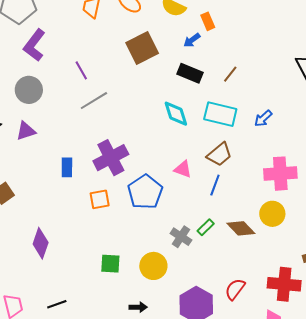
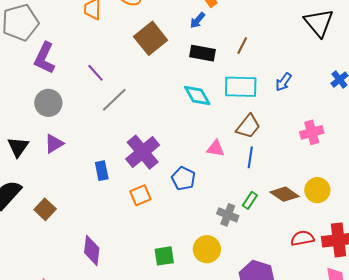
pink cross: (280, 174) -> (312, 132), size x0.7
blue pentagon: (145, 192) -> (183, 179), size x0.7
yellow circle: (272, 214) -> (317, 190), moved
red semicircle: (235, 289) -> (302, 238), moved, turned 55

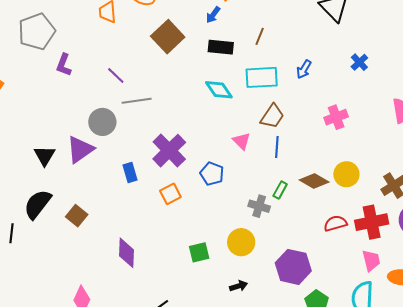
purple L-shape: (45, 58) -> (64, 65), size x0.7
gray line: (114, 100) -> (137, 101), turned 40
gray circle: (48, 103) -> (102, 122), moved
purple triangle: (54, 144) -> (80, 149), size x1.4
pink triangle: (216, 148) -> (242, 141), turned 42

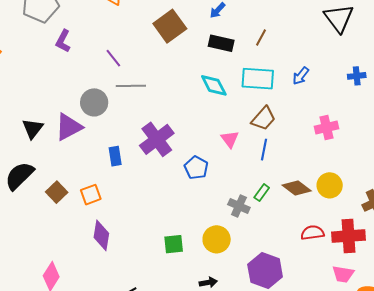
blue cross: (359, 62) -> (357, 76), turned 30
orange square: (170, 194) -> (91, 195), moved
pink trapezoid: (371, 261) -> (343, 274), turned 105

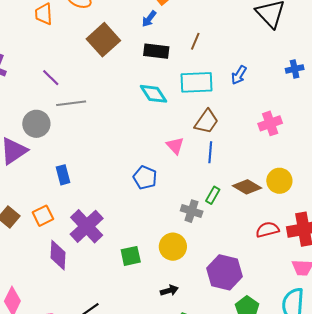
purple cross: (157, 139) -> (87, 226), moved

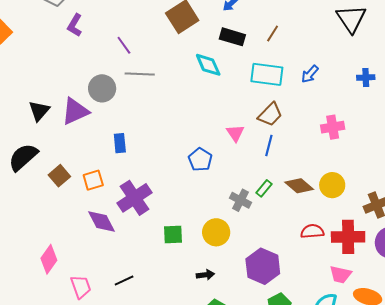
cyan diamond: (154, 94) -> (208, 65), moved
purple diamond: (58, 255) -> (102, 221), turned -40

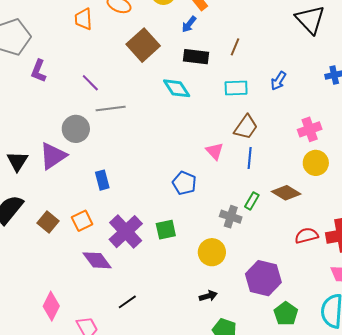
cyan rectangle: (267, 74) -> (236, 88), size x0.7
yellow circle: (332, 185) -> (316, 163), moved
green square: (173, 235) -> (166, 230), moved
black line: (124, 280) -> (127, 302), moved

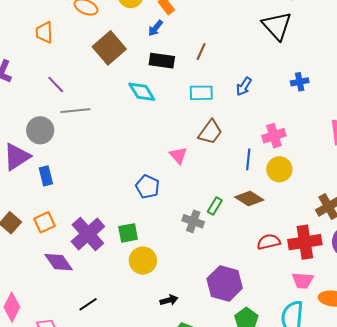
orange trapezoid: (84, 19) -> (44, 32), moved
blue line: (250, 158) -> (248, 159), moved
blue rectangle: (102, 180) -> (46, 176), moved
yellow circle: (212, 252) -> (143, 261), moved

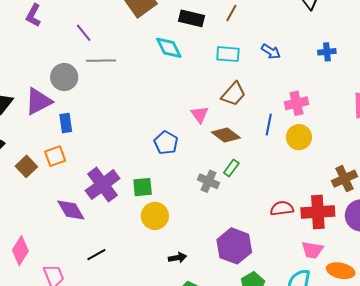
blue arrow: (244, 86) -> (271, 51), turned -96
brown diamond: (249, 199) -> (226, 135), moved
orange square: (45, 222) -> (55, 156), moved

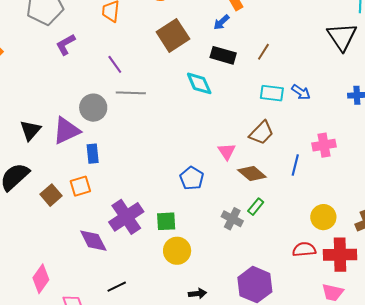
purple L-shape: (33, 15) -> (66, 45), turned 30
cyan rectangle: (228, 54) -> (272, 93), moved
yellow circle: (299, 137) -> (323, 217), moved

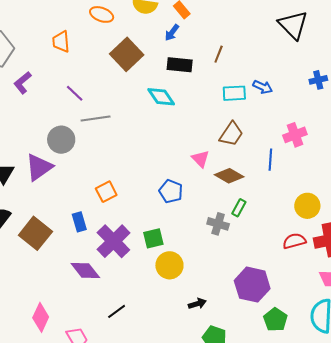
blue rectangle: (93, 154) -> (79, 222), moved
orange square: (80, 186) -> (106, 192), moved
brown square: (51, 195) -> (35, 233), size x1.5

